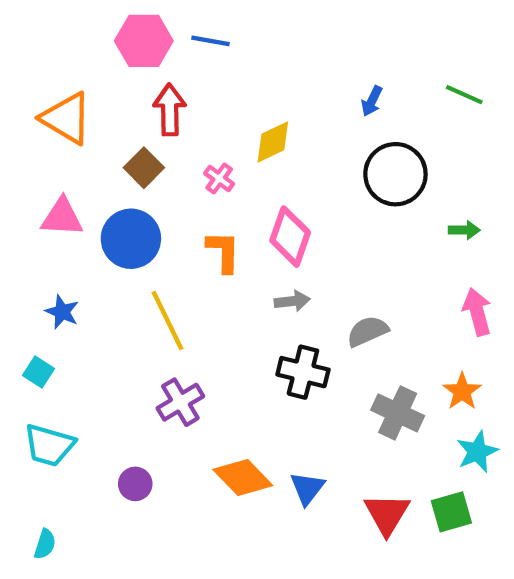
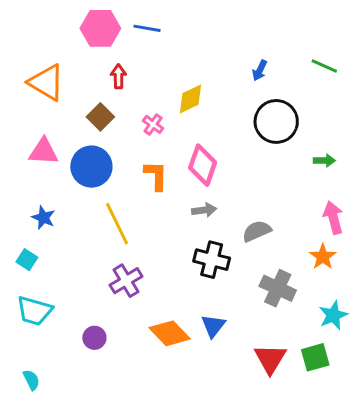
red arrow: (170, 110) -> (118, 76), size x0.7
orange star: (462, 391) -> (323, 257), moved
blue triangle: (307, 488) -> (213, 326), moved
cyan semicircle: (45, 544) -> (31, 380), turned -45

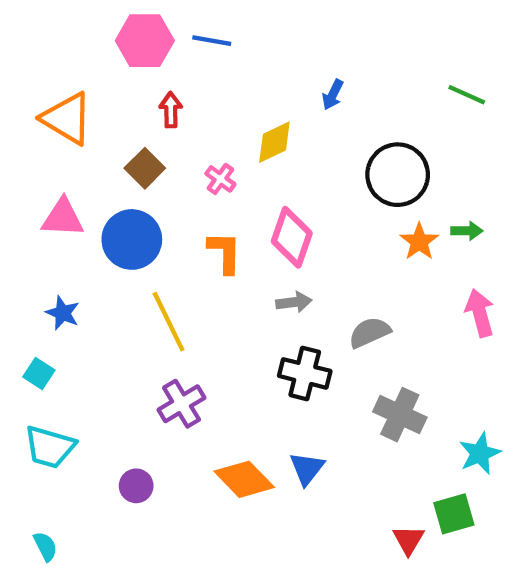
blue arrow: (260, 70) -> (333, 95), moved
orange star: (323, 257) -> (419, 242), moved
red triangle: (270, 359) -> (408, 540), moved, size x0.7

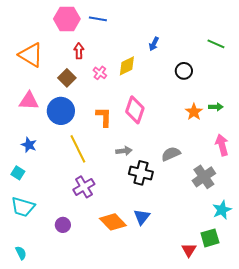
black circle: (398, 175) -> (184, 71), moved, size x0.6
pink cross: (220, 179) -> (100, 73), moved
gray arrow: (294, 302) -> (124, 151), moved
gray cross: (400, 415) -> (204, 177), moved, turned 30

